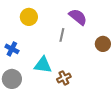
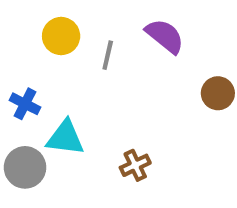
gray line: (62, 35) -> (108, 55), moved
cyan triangle: (43, 65) -> (65, 138), moved

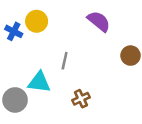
gray line: (108, 55) -> (65, 61), moved
blue cross: (25, 104) -> (14, 31), moved

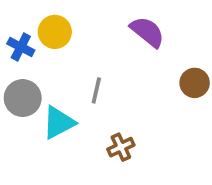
cyan triangle: (39, 82) -> (59, 123), turned -35
gray circle: (15, 100) -> (23, 98), moved

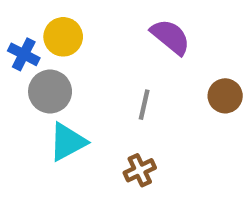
gray line: (96, 90) -> (144, 105), moved
gray circle: (23, 98) -> (50, 92), moved

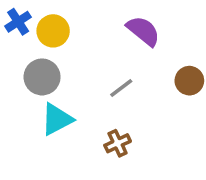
blue cross: (24, 54) -> (18, 22), moved, turned 30
gray line: (144, 105) -> (121, 88), turned 40

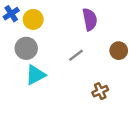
purple semicircle: (143, 31) -> (90, 19), turned 40
brown cross: (118, 143) -> (100, 91), moved

